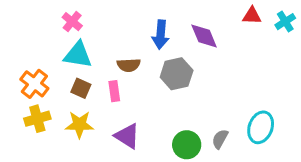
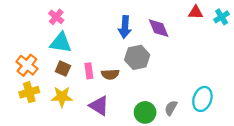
brown semicircle: (129, 65) -> (110, 74), moved

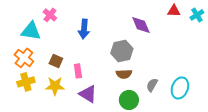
blue arrow: (125, 27) -> (84, 29), moved
cyan triangle: (61, 43) -> (31, 31), moved
pink rectangle: (89, 71) -> (78, 71), moved
brown semicircle: (110, 74) -> (124, 74), moved
gray semicircle: (171, 108) -> (152, 85), moved

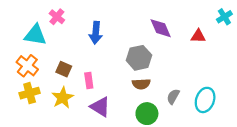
red triangle: (174, 11) -> (198, 36), moved
yellow star: (55, 86) -> (63, 98), turned -30

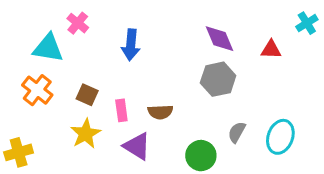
gray hexagon: (139, 58) -> (218, 79), moved
brown semicircle: (141, 84) -> (160, 112), moved
yellow cross: (30, 93) -> (19, 152), moved

